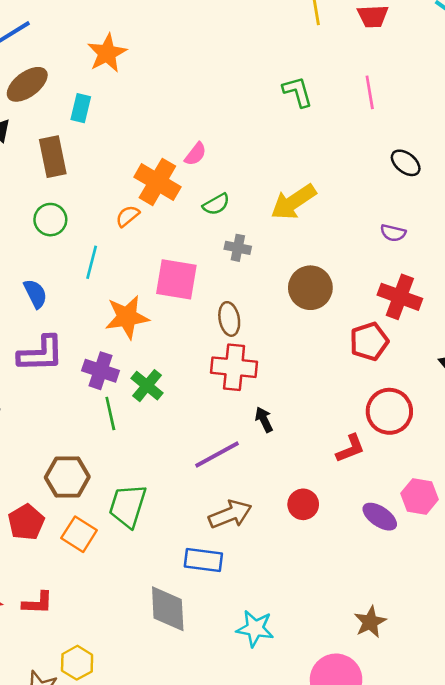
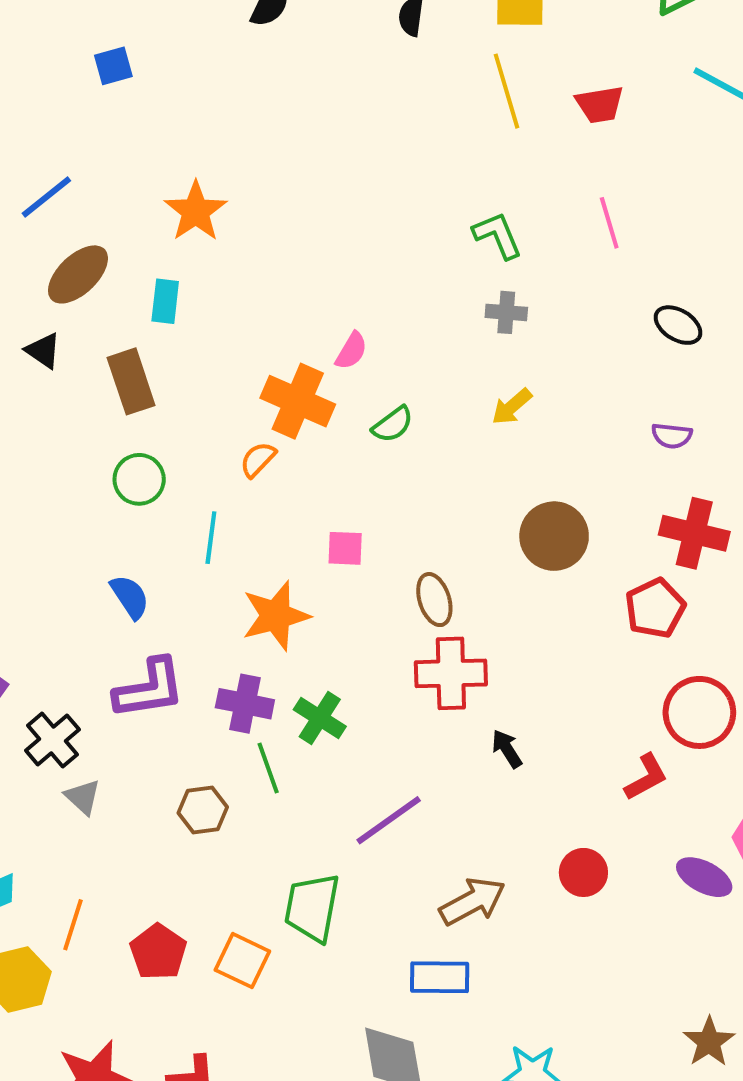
yellow arrow: (293, 202) -> (512, 407), size x0.6
gray cross: (238, 248) -> (506, 312), moved
pink square: (176, 279) -> (345, 548), size x0.6
purple line: (217, 455) -> (389, 820), moved
brown hexagon: (67, 477) -> (203, 810), moved, size x0.7

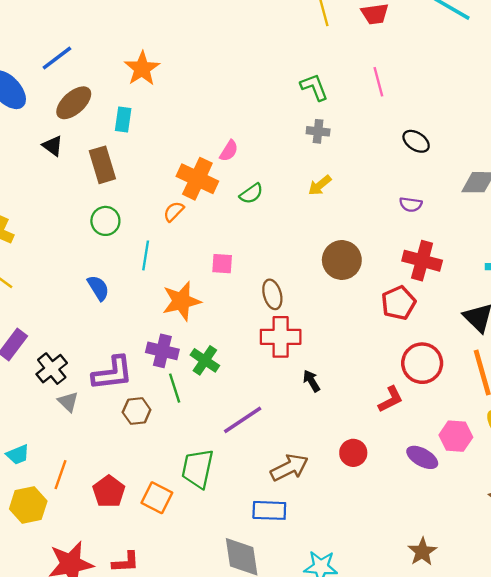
purple L-shape: (149, 689) -> (112, 373), moved

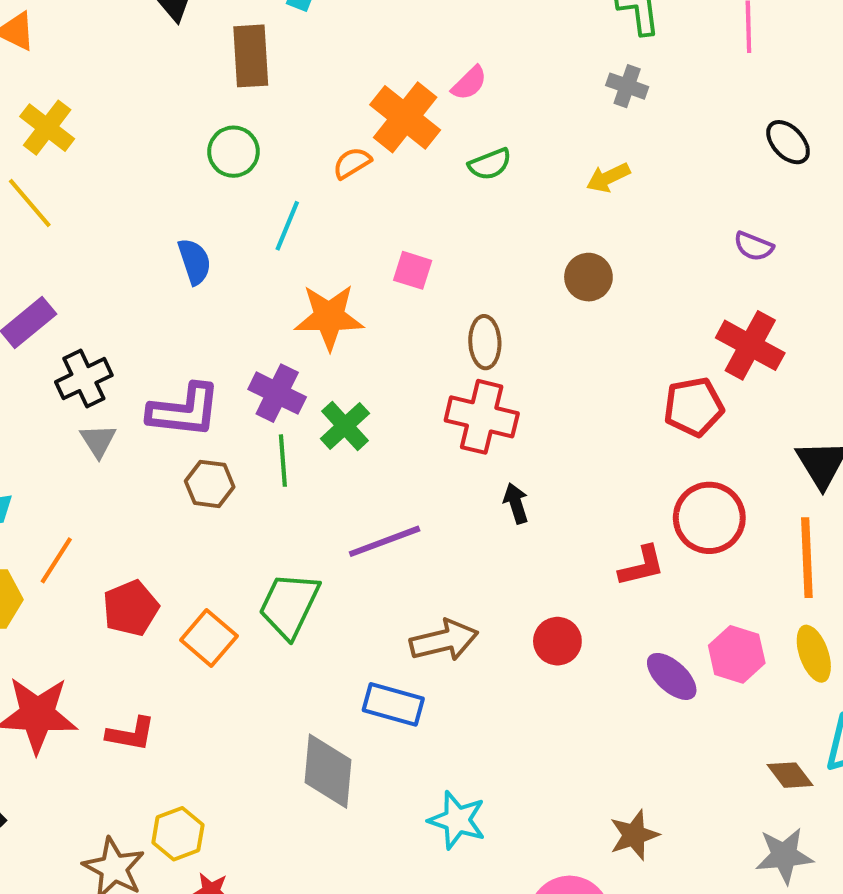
brown circle: (342, 260) -> (588, 277), moved, size x0.7

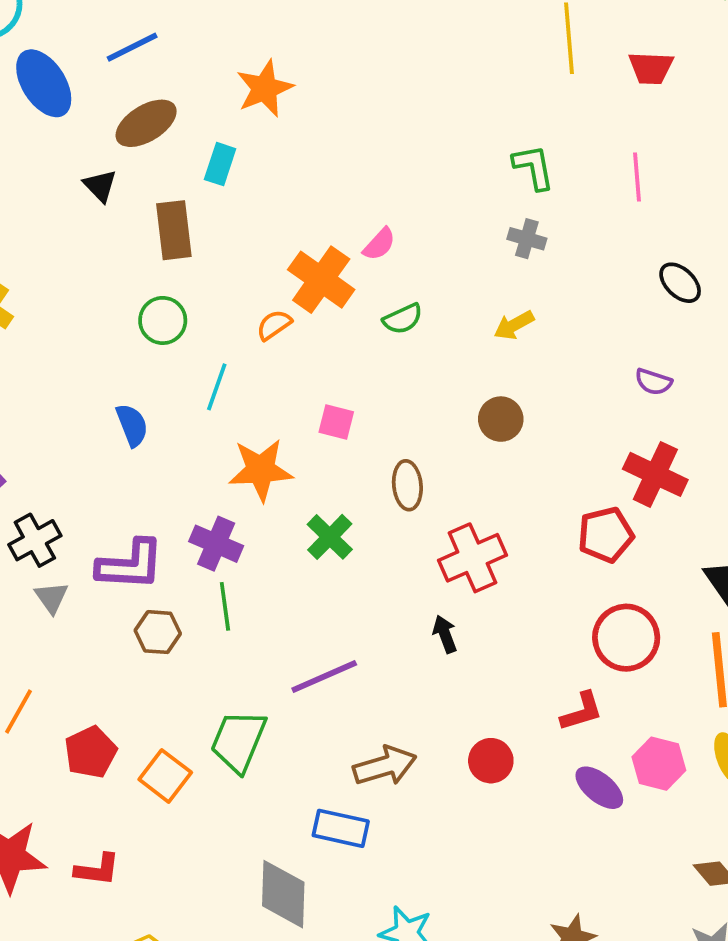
red cross: (482, 417) -> (473, 558), moved, turned -34
green cross: (345, 426) -> (330, 537), moved
red L-shape: (642, 566) -> (582, 711), moved

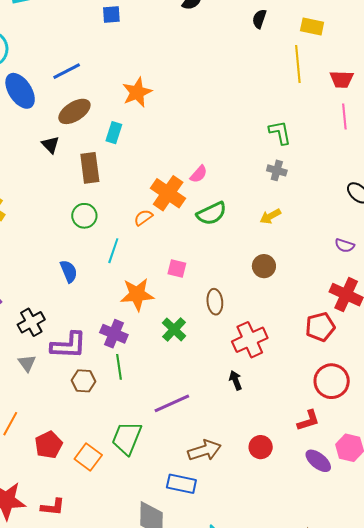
pink line: (637, 177) -> (344, 116), moved
green semicircle: (403, 319) -> (212, 214), size x1.4
black cross: (35, 540) -> (31, 322), moved

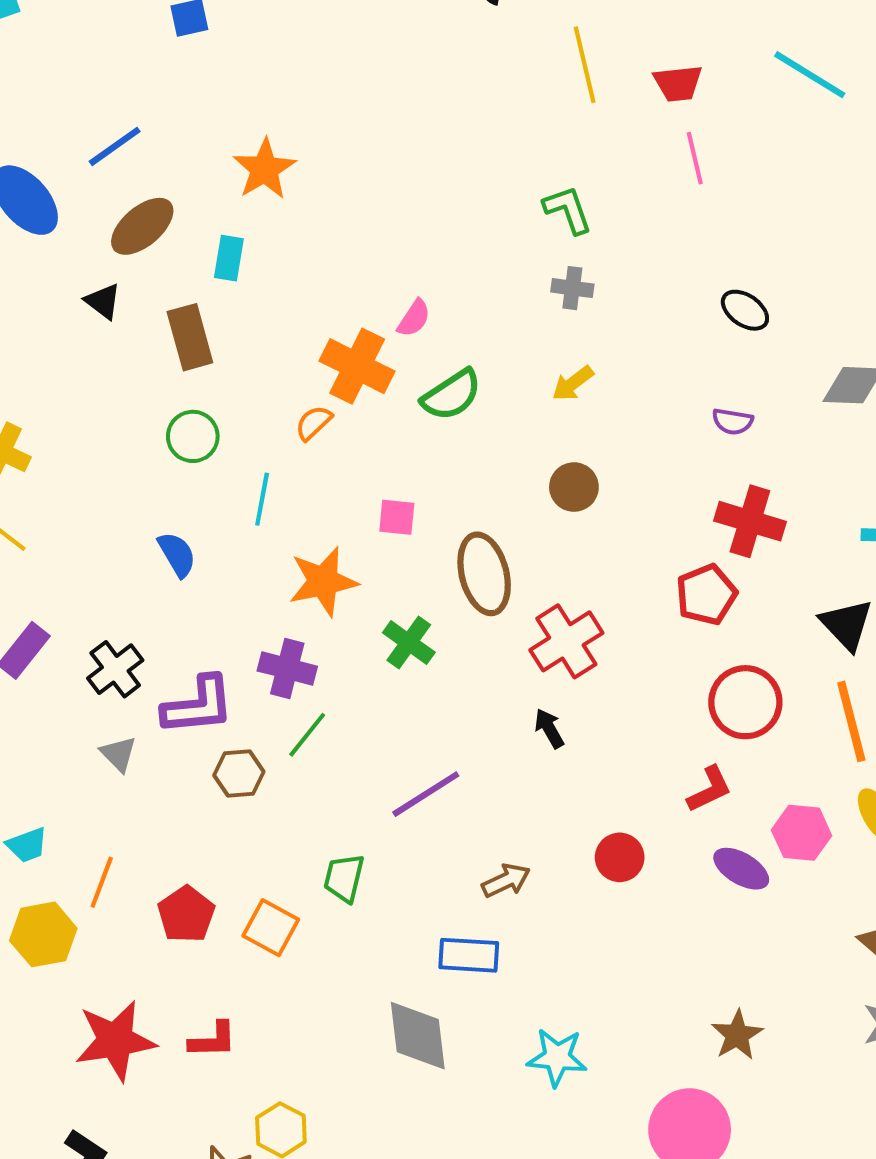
brown ellipse: (215, 302) -> (484, 574), size x1.5
green line: (119, 367) -> (307, 735), turned 55
green trapezoid: (127, 438) -> (344, 878), size x0.7
brown arrow: (204, 450) -> (506, 880), size x0.7

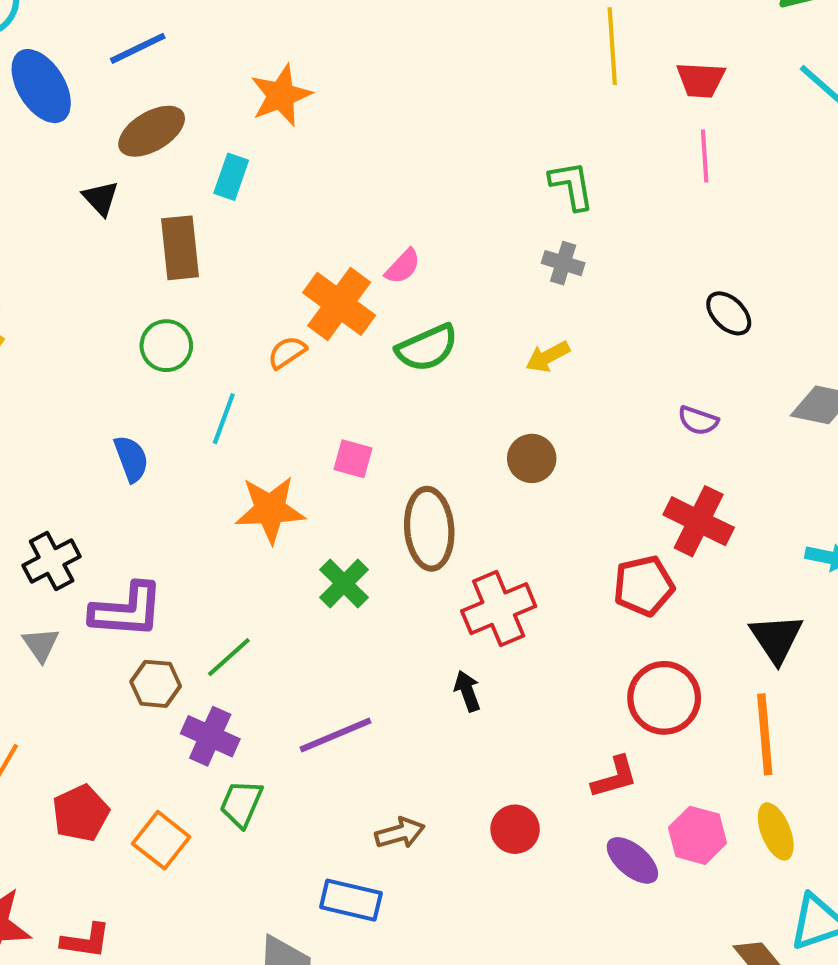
purple cross: (287, 669) -> (210, 736), moved

